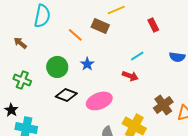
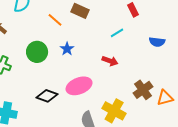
cyan line: (137, 56) -> (117, 33), moved
black diamond: (66, 95) -> (47, 96), moved

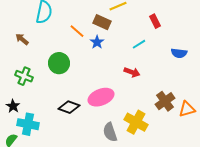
blue star: (67, 49) -> (97, 42), moved

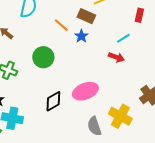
red rectangle: (155, 21) -> (139, 15), turned 40
red arrow: (132, 72) -> (116, 57), moved
black diamond: (69, 107) -> (53, 101), turned -50

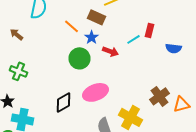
red rectangle: (139, 15) -> (150, 30), moved
green circle: (43, 57) -> (80, 58), moved
red arrow: (116, 57) -> (110, 51), moved

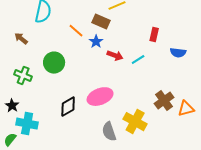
cyan line: (134, 39) -> (138, 60), moved
green circle: (80, 58) -> (54, 63), moved

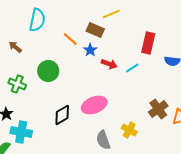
red rectangle: (154, 35) -> (148, 43), size x1.5
yellow cross: (135, 122) -> (129, 130), size x0.7

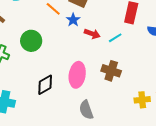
pink ellipse: (94, 105) -> (77, 75), turned -60
brown cross: (158, 109) -> (111, 71), moved, turned -36
yellow cross: (129, 130) -> (142, 100), moved, turned -35

